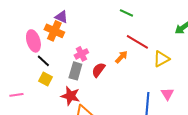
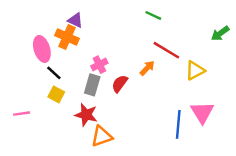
pink triangle: (167, 94) -> (202, 112), size x1.5

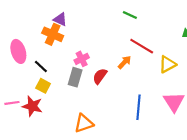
pink ellipse: (42, 49) -> (18, 51), moved
red star: (86, 115) -> (32, 106), moved
blue line: (178, 124) -> (138, 107), moved

